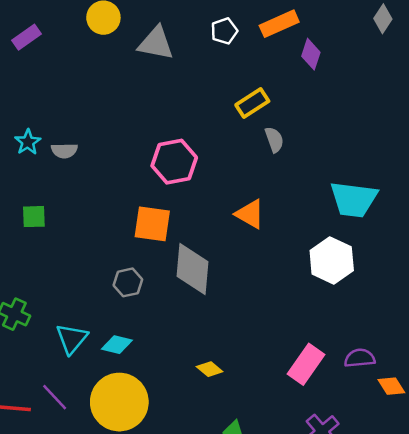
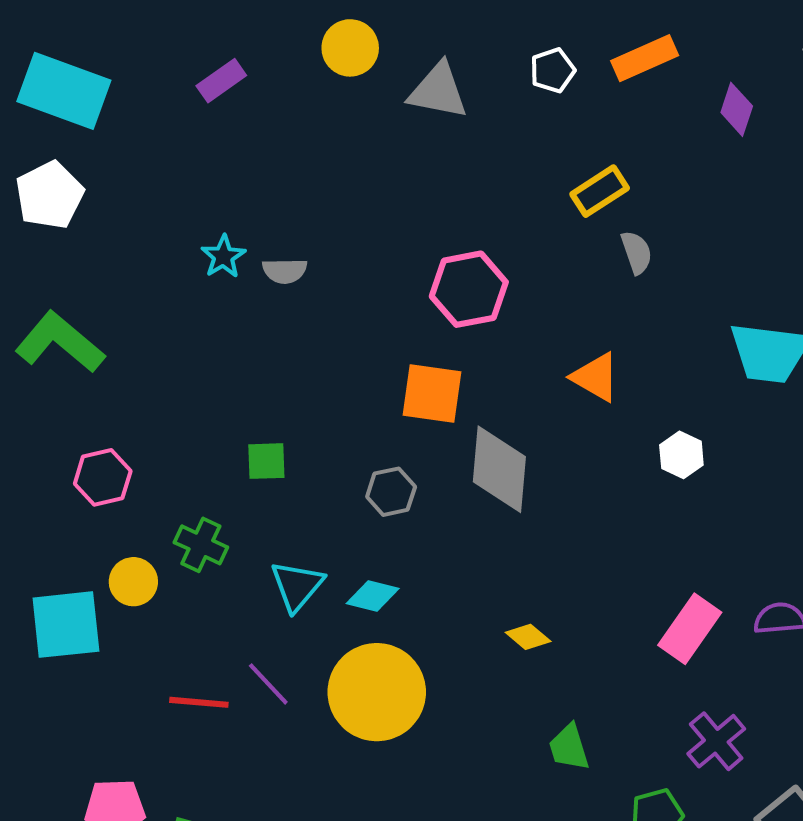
purple diamond: (311, 54) -> (737, 109), moved
green square: (34, 217) -> (266, 461), moved
white hexagon: (332, 260) -> (681, 455), moved, size x0.6

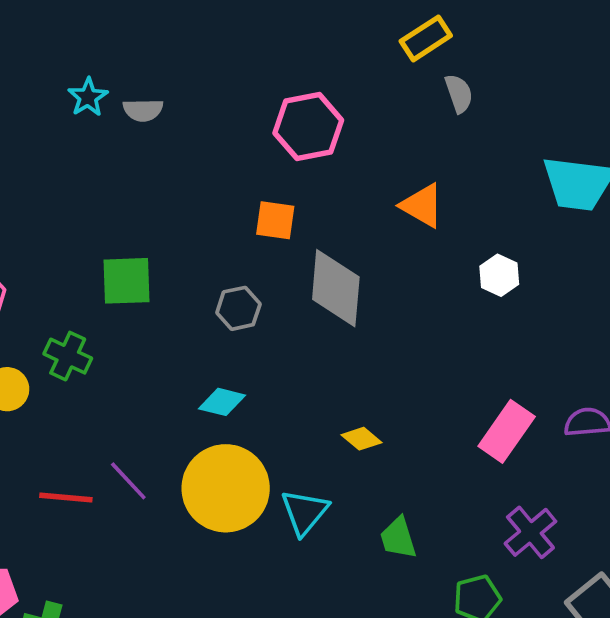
orange square: (432, 394) -> (275, 220), size x0.7
green square: (266, 461) -> (126, 281), size x1.4
cyan triangle: (297, 586) -> (305, 512), moved

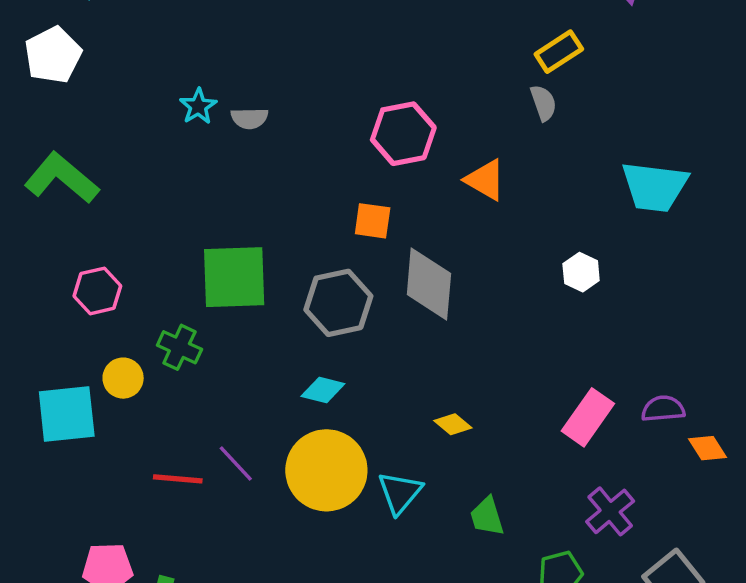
yellow rectangle: (426, 38) -> (559, 52), moved
orange triangle: (422, 206) -> (485, 180), moved
green square: (126, 281) -> (234, 277), size x1.4
gray hexagon: (238, 308) -> (338, 303), size x1.6

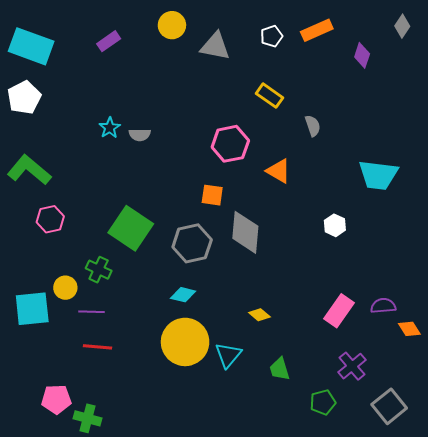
yellow rectangle: (559, 52) -> (270, 96), moved, turned 68
green square: (234, 277) -> (131, 228), turned 36
pink hexagon: (97, 291) -> (50, 219), moved
purple line: (236, 463) -> (92, 312), moved, turned -45

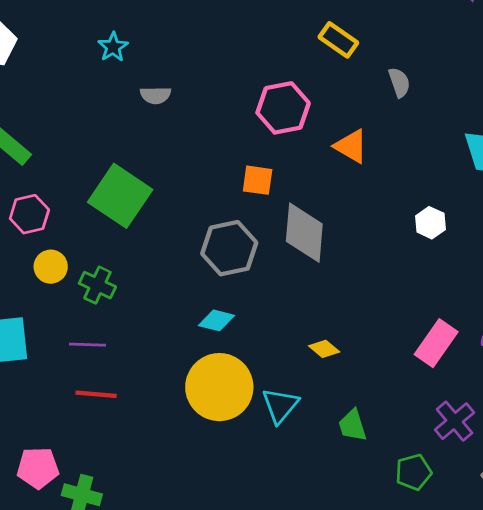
cyan star: (110, 128) -> (113, 47), moved
green square: (131, 228) -> (120, 196), moved
yellow circle: (65, 288) -> (51, 267), moved

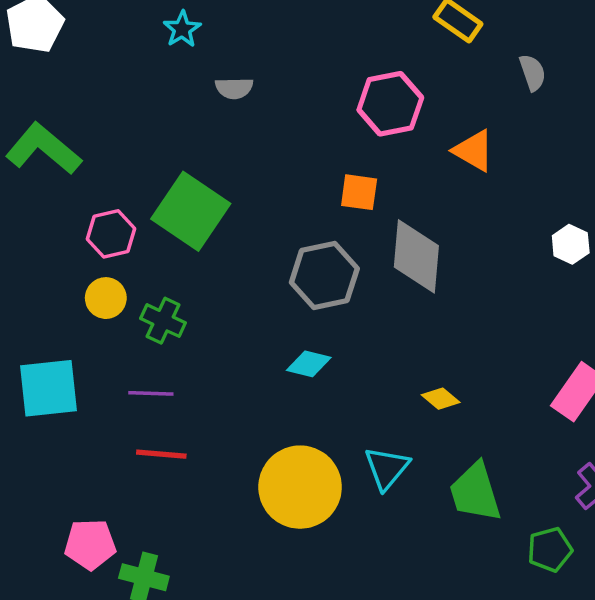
pink hexagon: (29, 214) -> (111, 234), moved
yellow circle: (219, 387) -> (300, 487), moved
green trapezoid: (353, 425) -> (475, 492), size x1.5

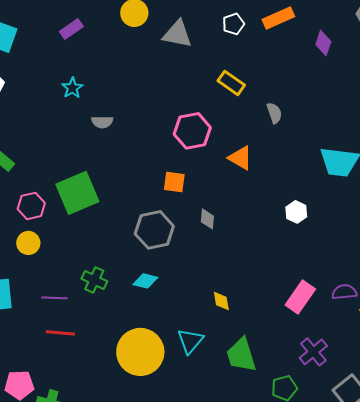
green square: (191, 211) -> (77, 193), turned 33
gray diamond: (416, 256) -> (207, 219), size x0.5
green cross: (163, 321) -> (94, 280), moved
yellow diamond: (441, 399) -> (221, 301), turned 40

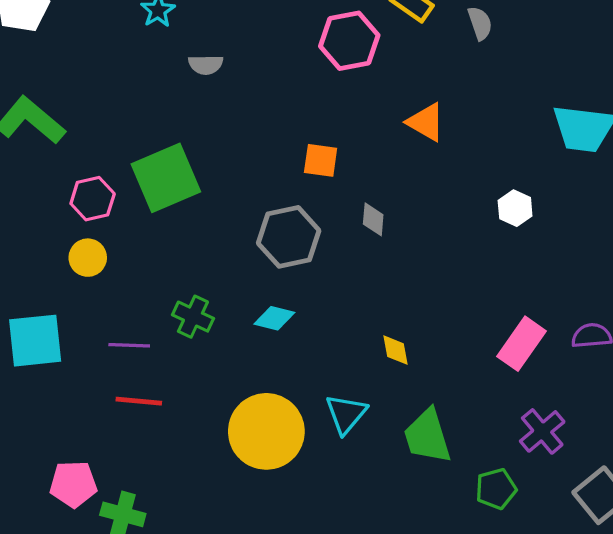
gray semicircle: (274, 113) -> (480, 23), moved
pink hexagon: (192, 131) -> (349, 41), moved

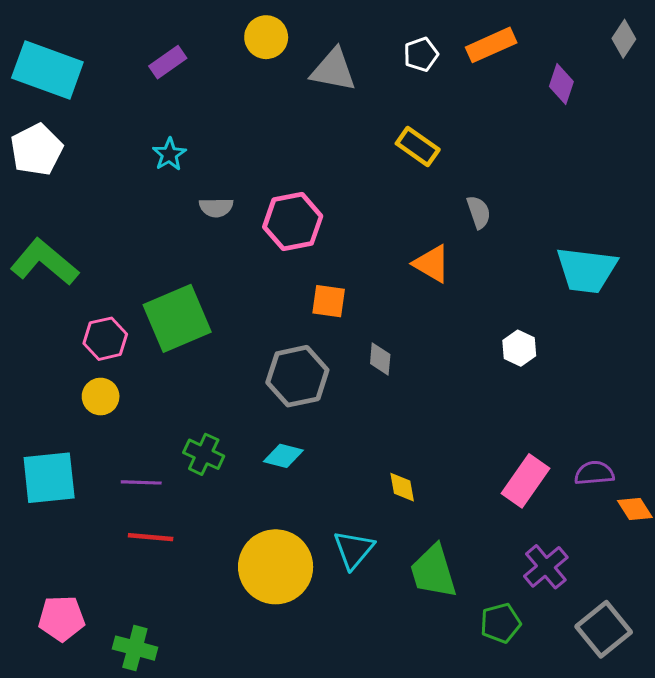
gray semicircle: (480, 23) -> (479, 212), moved
pink hexagon: (349, 41) -> (293, 222), moved
pink pentagon: (73, 484) -> (62, 618), moved

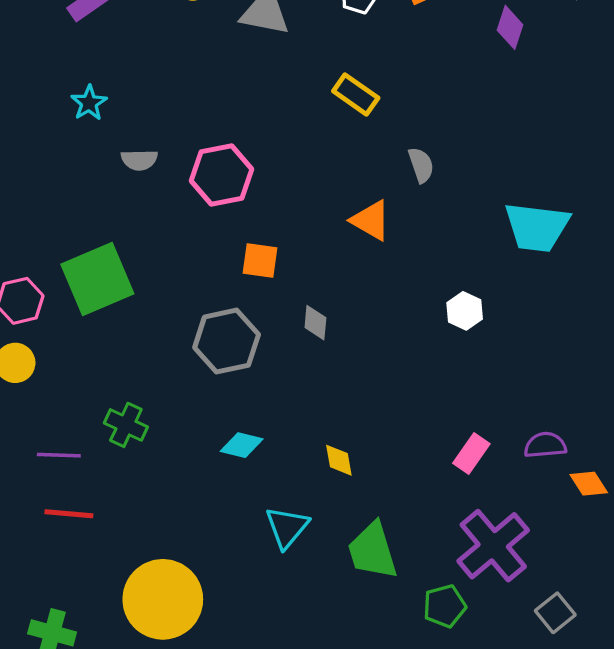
cyan diamond: (283, 456) -> (242, 445), moved
pink rectangle: (526, 481) -> (471, 453), size x0.7
yellow circle: (276, 567) -> (163, 599), moved
purple cross: (546, 567) -> (493, 546), size x1.5
gray square: (604, 629) -> (555, 613), size x0.7

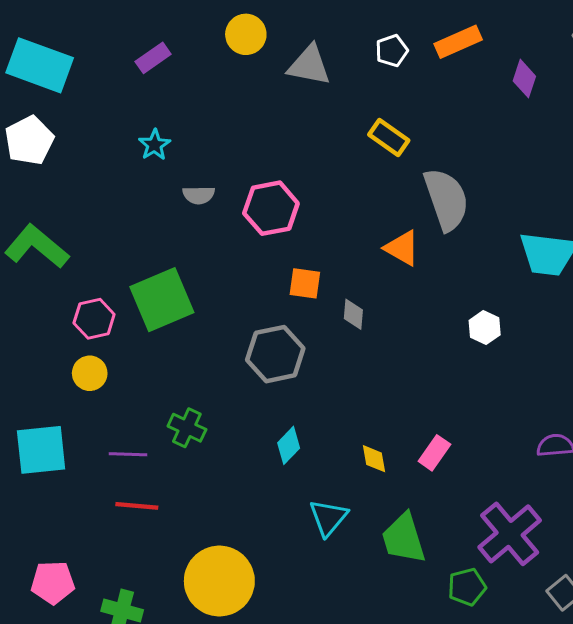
gray semicircle: (421, 165) -> (446, 199), size x2.0
gray diamond: (315, 323) -> (353, 314), moved
cyan diamond: (242, 445) -> (289, 445), turned -60
pink rectangle: (471, 453) -> (434, 453), moved

